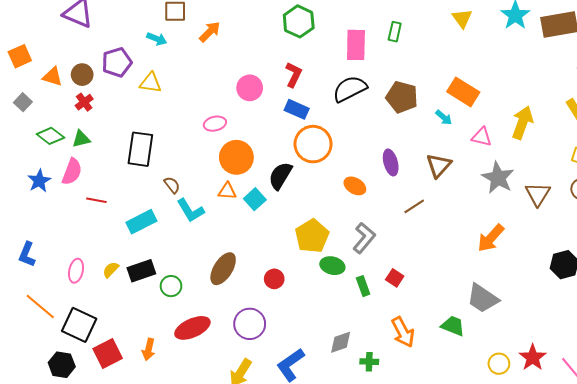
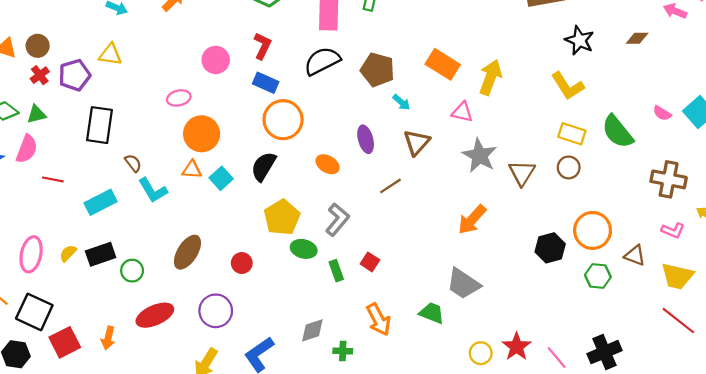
purple pentagon: (117, 62) -> (75, 75), moved
cyan arrow: (444, 117) -> (401, 102), moved
yellow arrow: (522, 123) -> (490, 77), moved
black semicircle: (280, 176) -> (263, 166), moved
pink ellipse: (76, 271) -> (31, 254), size x1.4

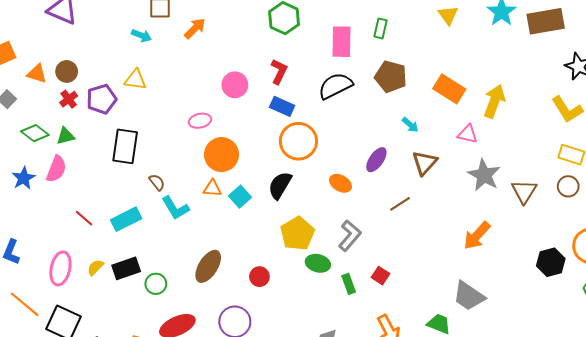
brown pentagon: (378, 70) -> (391, 77), moved
purple ellipse: (366, 139) -> (376, 160), turned 50
red line: (53, 179) -> (84, 218), moved, turned 30

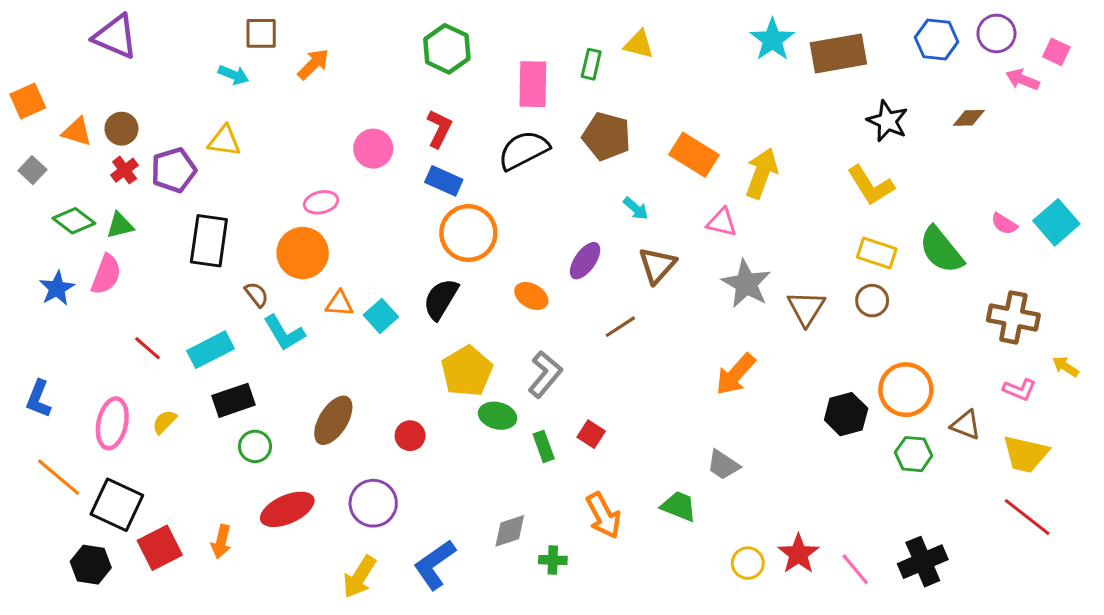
yellow triangle: (448, 15) -> (639, 44), moved, turned -40
orange circle: (222, 155) -> (303, 253), moved
black rectangle: (126, 268) -> (234, 400), moved
gray trapezoid: (469, 296) -> (723, 465), size x0.7

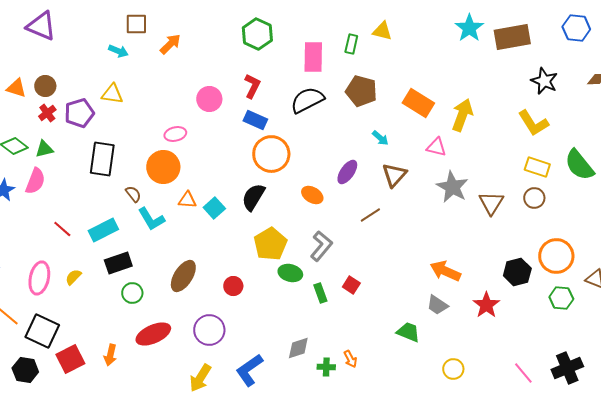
orange arrow: (735, 374) -> (445, 271), moved, turned 72
orange arrow: (603, 515) -> (350, 359), moved, size x0.6
red star: (798, 554) -> (486, 305), moved

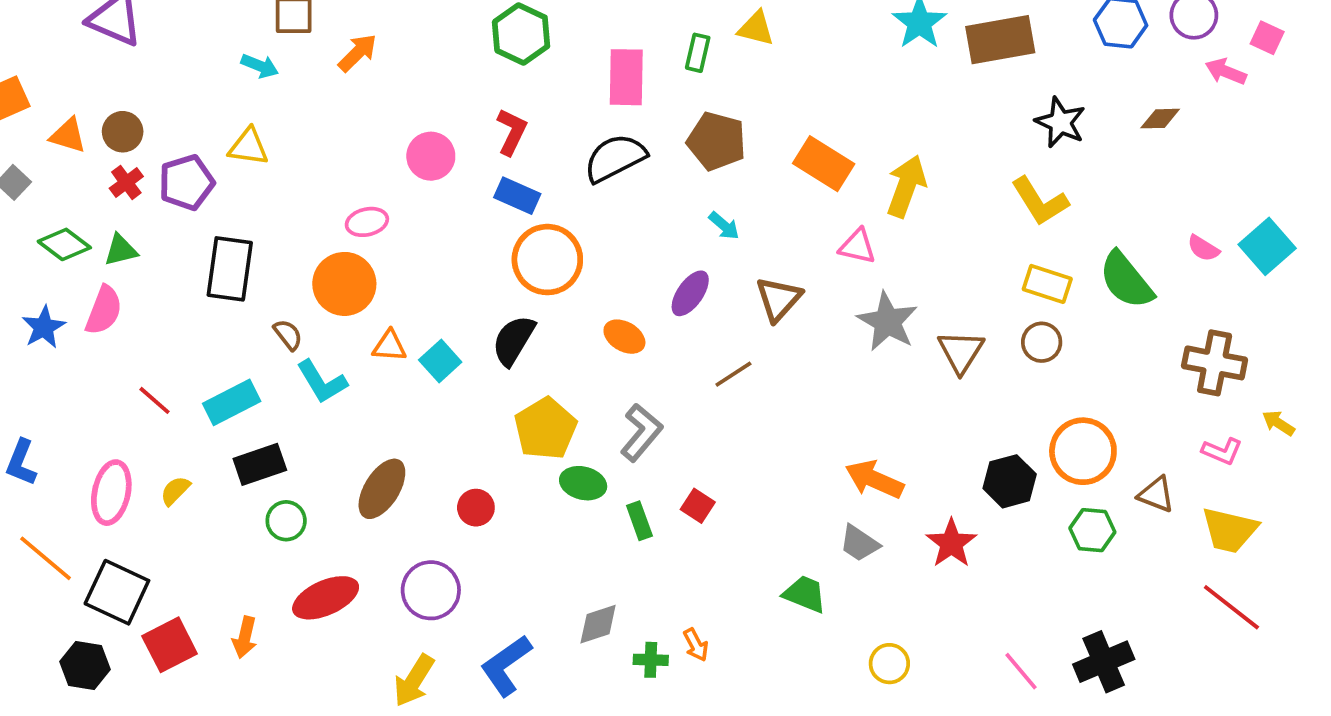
cyan arrow: (380, 138) -> (724, 226), moved

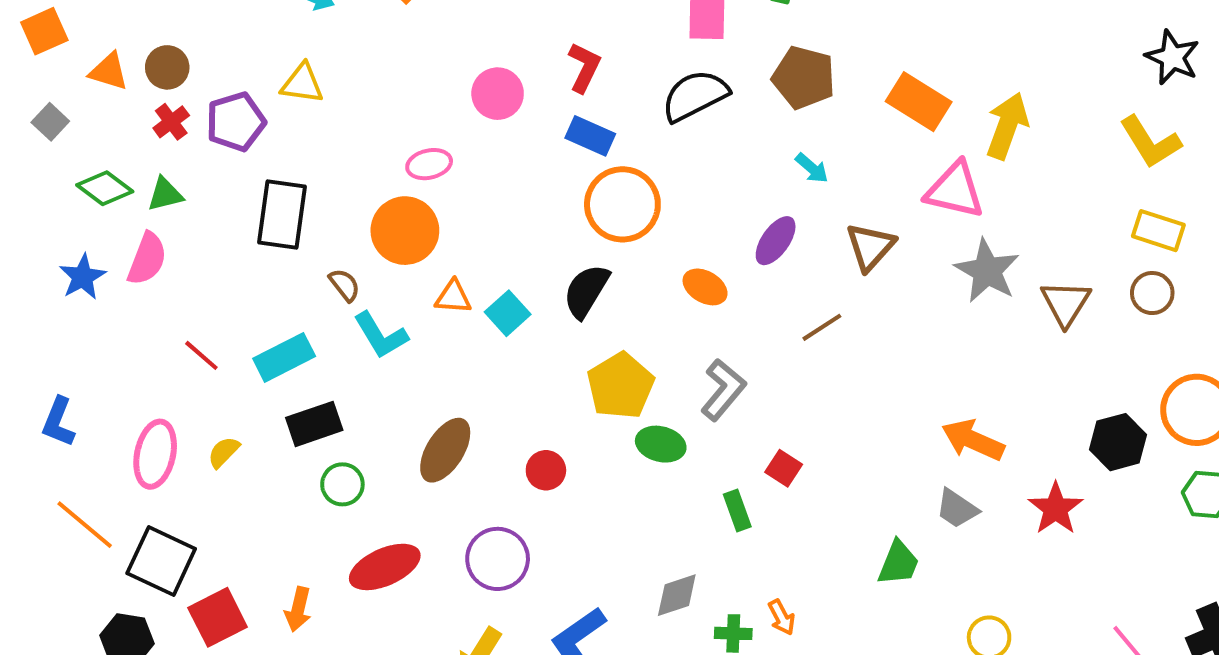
pink triangle: (857, 246) -> (955, 190), size x1.5
green rectangle: (639, 521) -> (737, 511), moved
green trapezoid: (805, 594) -> (898, 563), turned 90

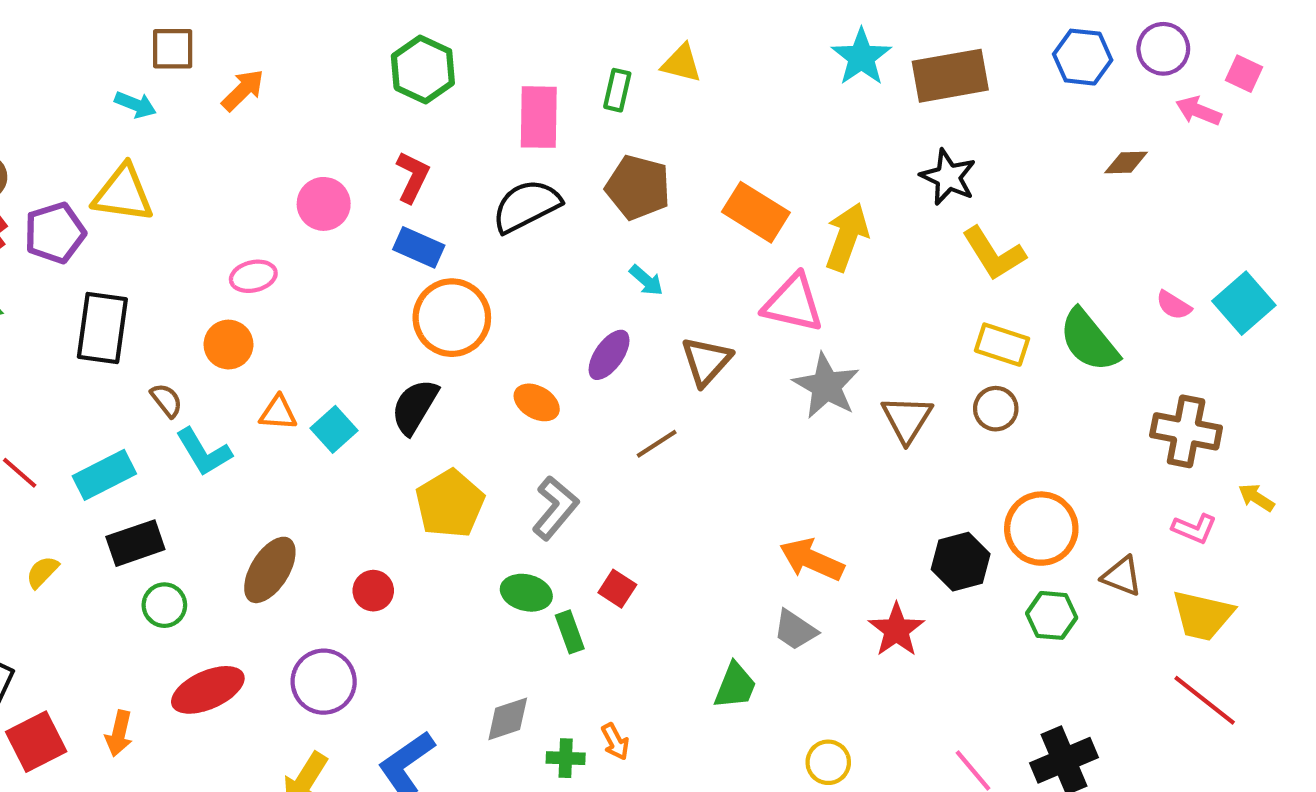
black star: (1172, 57) -> (948, 177), moved
yellow triangle: (302, 84) -> (123, 194), size x1.4
orange circle: (405, 231) -> (228, 345), size x0.7
green ellipse: (661, 444) -> (526, 593), moved

